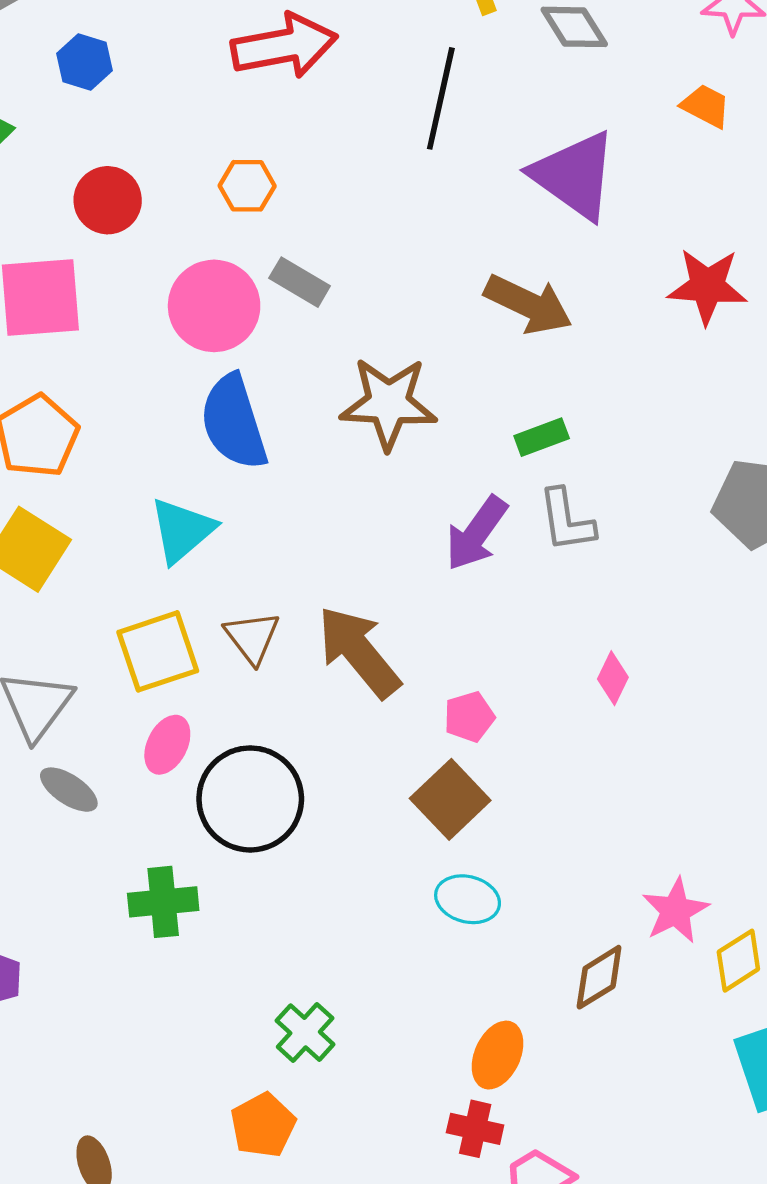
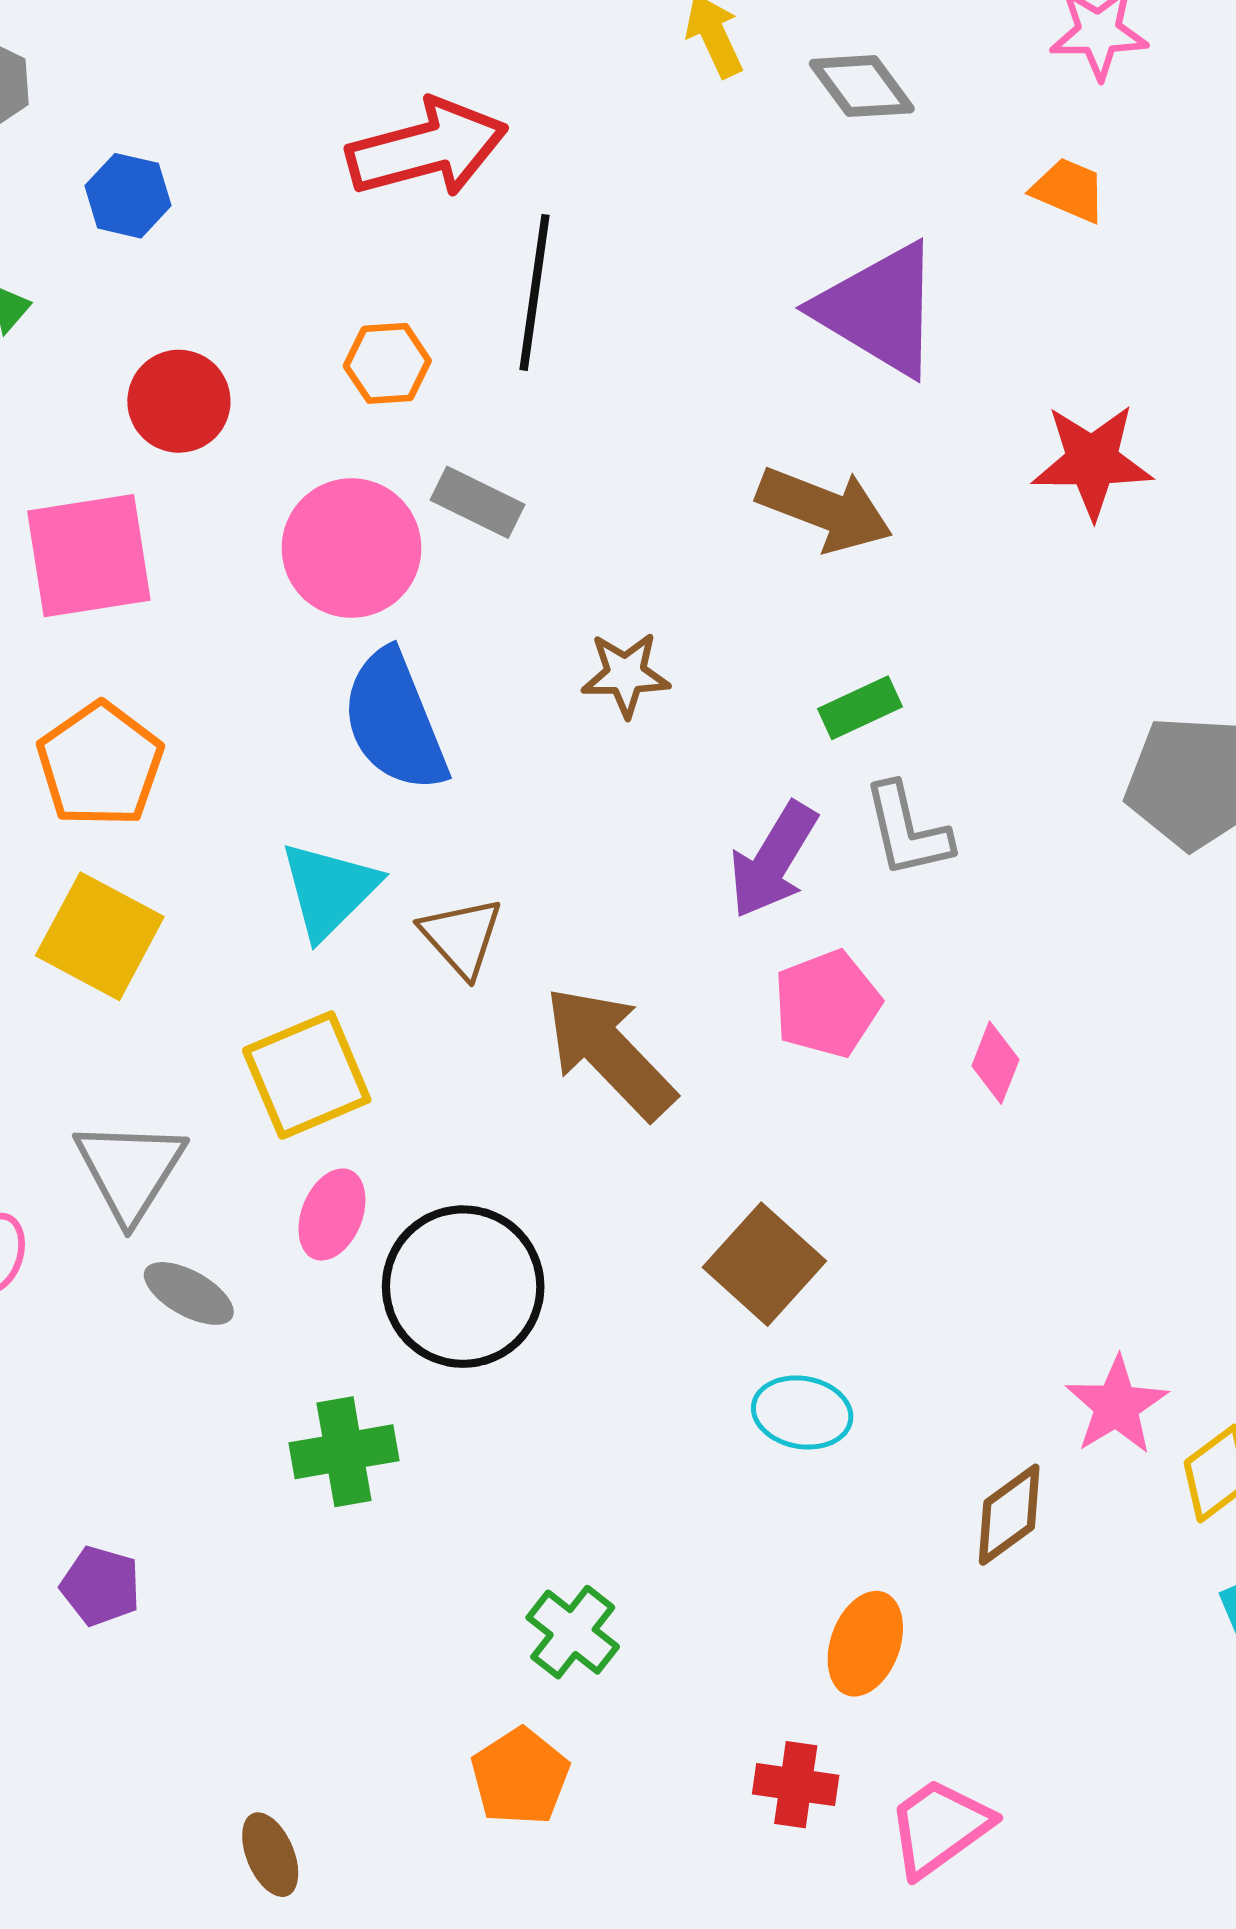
black line: (441, 98) -> (535, 292), moved
brown star: (389, 403) -> (626, 674), size x0.6
brown triangle: (252, 637) -> (461, 937), moved
pink pentagon: (469, 717) -> (827, 1004), moved, size x1.4
red cross: (475, 1129) -> (796, 1785), moved

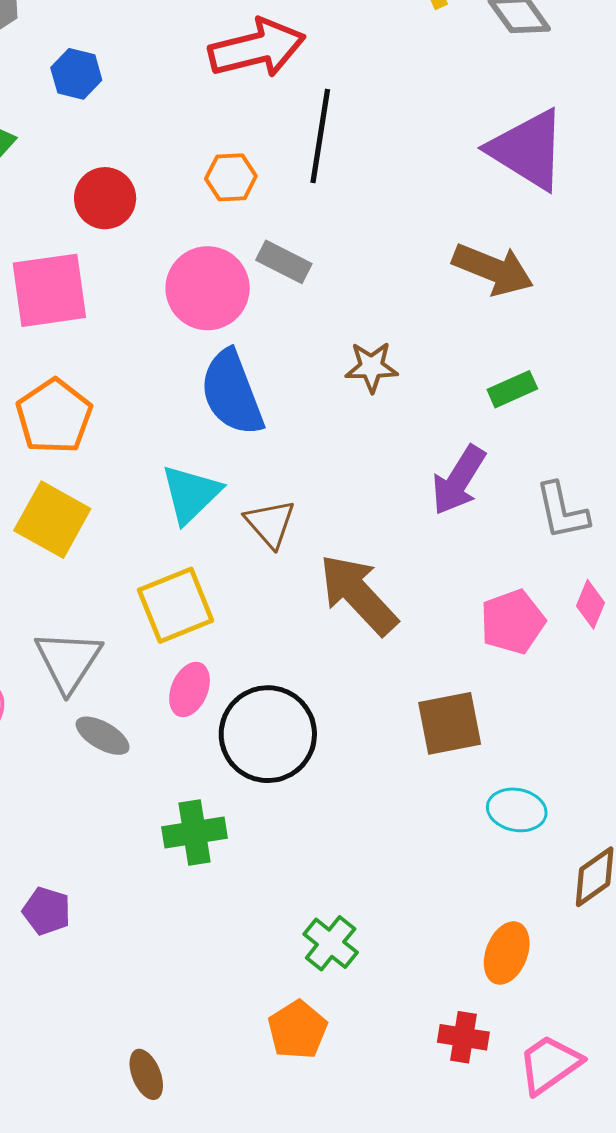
gray L-shape: (907, 830) -> (562, 511), moved
pink pentagon: (827, 1004) -> (513, 622), moved
brown square: (764, 1264) -> (450, 723), turned 36
cyan ellipse: (802, 1412) -> (517, 810), moved

